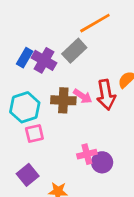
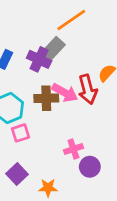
purple cross: (44, 60) -> (39, 59), moved
pink arrow: (83, 96) -> (65, 93), size x1.4
purple circle: (102, 162) -> (90, 167), moved

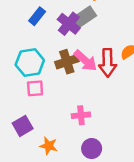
brown cross: (46, 98) -> (67, 62), turned -30
purple circle: (90, 167) -> (92, 149), moved

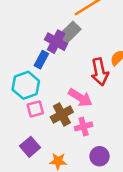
blue rectangle: (37, 16) -> (41, 60), moved
pink arrow: (85, 61) -> (80, 98), moved
brown cross: (67, 62) -> (62, 114), moved

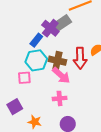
cyan hexagon: (26, 85) -> (36, 60), moved
brown cross: (62, 114) -> (57, 61), moved, turned 30

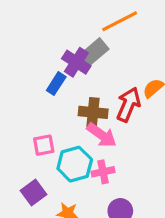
red arrow: (80, 58) -> (128, 105), turned -150
cyan hexagon: (36, 60) -> (75, 164), moved

